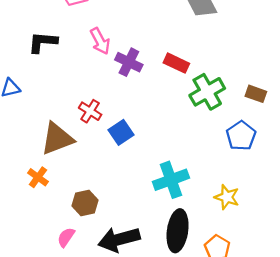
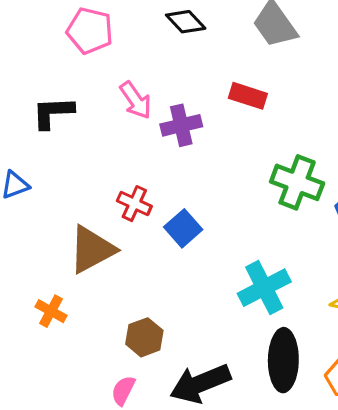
purple cross: (129, 62) -> (181, 125), turned -32
red rectangle: (176, 63) -> (248, 96), moved
green cross: (207, 92) -> (297, 182), moved, turned -32
orange cross: (38, 177) -> (51, 311), moved

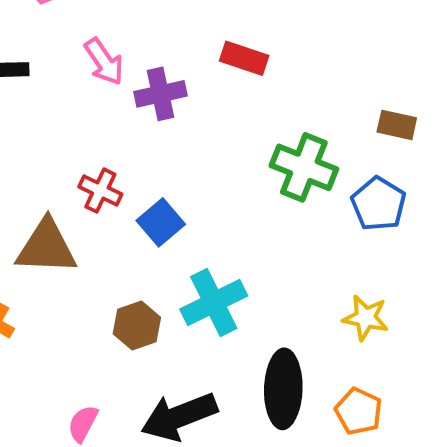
brown triangle: (92, 249) -> (46, 247), turned 30
cyan cross: (264, 288) -> (214, 302), moved
brown hexagon: (144, 337) -> (137, 326), moved

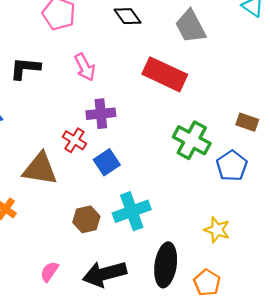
red rectangle: (244, 58) -> (165, 74), size x1.6
purple cross: (160, 94) -> (101, 114), moved

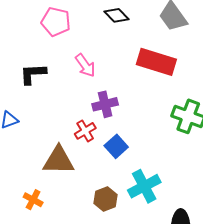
red cross: (74, 140) -> (85, 131), turned 35

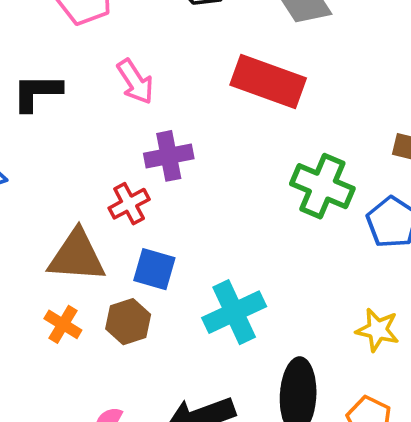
blue square: (116, 146) -> (154, 269), moved, turned -35
brown hexagon: (105, 199) -> (128, 322), moved
orange cross: (33, 200) -> (63, 324), moved

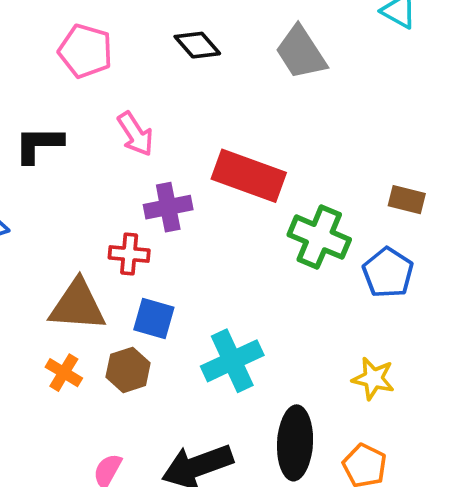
red rectangle: (268, 81) -> (249, 176), moved
red cross: (129, 204) -> (129, 254), turned 33

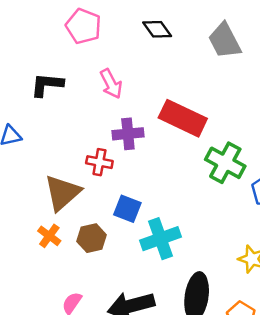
brown triangle: (78, 305) -> (62, 193), turned -51
blue square: (154, 318) -> (127, 209), moved

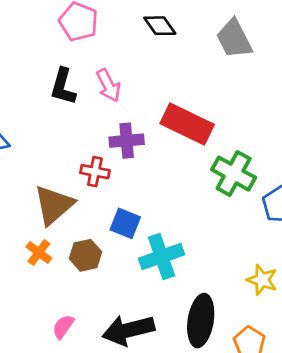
black L-shape: (47, 85) -> (63, 87), moved, turned -80

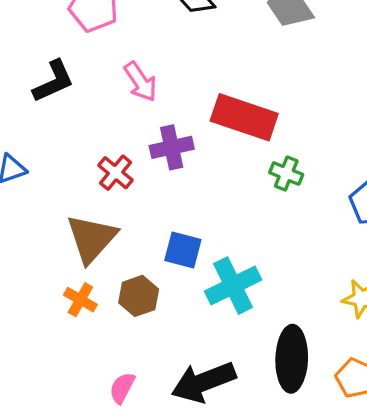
black L-shape: (63, 87) -> (54, 81), moved, turned -123
red cross: (95, 172) -> (115, 173), moved, turned 36
green cross: (234, 174) -> (286, 174), moved, size x0.6

